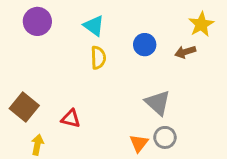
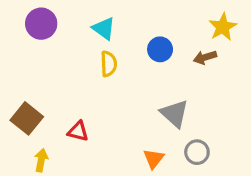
gray circle: (165, 137) -> (197, 152), moved

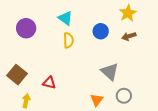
purple circle: (41, 24) -> (26, 28), moved
yellow star: (223, 27) -> (128, 13), moved

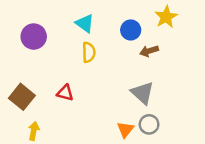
blue circle: (101, 31) -> (131, 30), moved
brown arrow: (129, 36) -> (149, 51), moved
red triangle: (49, 83) -> (65, 93), moved
gray circle: (124, 96) -> (149, 124), moved

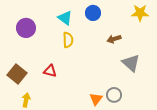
yellow star: (166, 17) -> (140, 13), moved, turned 30
blue circle: (131, 30) -> (93, 13), moved
gray triangle: (142, 93) -> (131, 63), moved

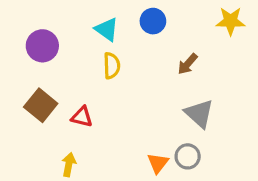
brown arrow: (114, 39) -> (188, 64), turned -32
gray triangle: (131, 63) -> (199, 114), moved
brown square: (17, 74) -> (41, 105), moved
yellow arrow: (26, 100) -> (69, 165), moved

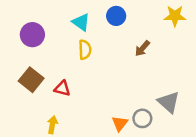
gray triangle: (199, 114) -> (169, 102), moved

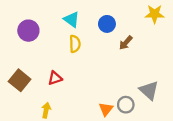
blue circle: (116, 16) -> (107, 24), moved
brown square: (31, 80) -> (20, 80), moved
red triangle: (62, 88) -> (55, 78), turned -32

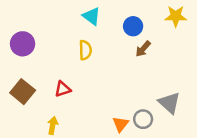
cyan triangle: (72, 20) -> (92, 16), moved
blue circle: (107, 24) -> (133, 26), moved
purple circle: (28, 31) -> (23, 44), moved

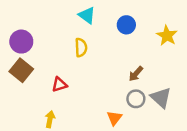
yellow star: (176, 16) -> (167, 36), moved, turned 30
brown arrow: (143, 49) -> (136, 74), moved
brown square: (23, 92) -> (21, 70), moved
gray circle: (143, 119) -> (136, 99), moved

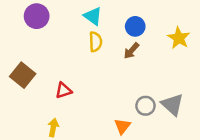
purple circle: (21, 42) -> (37, 16), moved
yellow semicircle: (81, 48) -> (96, 42), moved
brown arrow: (136, 74) -> (131, 51), moved

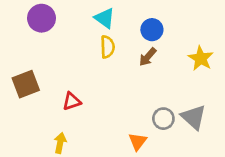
yellow star: (179, 38) -> (201, 58), moved
brown square: (23, 75) -> (26, 84), turned 30

